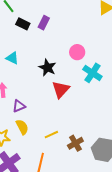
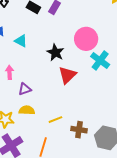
pink circle: (77, 52) -> (86, 39), size x1.5
yellow semicircle: (22, 127) -> (27, 110), turned -63
brown cross: (75, 143) -> (79, 130), turned 35

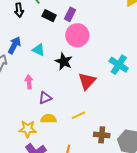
pink circle: (86, 39) -> (77, 35), moved
black star: (55, 52) -> (64, 61), moved
yellow line: (55, 120) -> (78, 115), moved

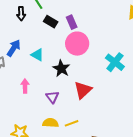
purple rectangle: (70, 14) -> (72, 22), turned -56
cyan cross: (119, 65) -> (115, 62), moved
purple triangle: (45, 98) -> (52, 97), moved, turned -48
yellow semicircle: (48, 119) -> (51, 123), moved

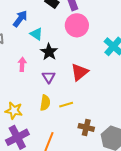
blue arrow: (14, 48) -> (20, 19), moved
black star: (61, 68) -> (49, 52), moved
yellow semicircle: (51, 123) -> (45, 103), turned 91

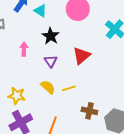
cyan triangle: (36, 34) -> (40, 11), moved
yellow semicircle: (45, 103) -> (48, 87), turned -56

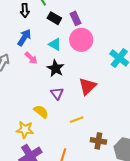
cyan triangle: (40, 11) -> (55, 44), moved
pink arrow: (24, 49) -> (31, 58), moved, turned 136
yellow semicircle: (48, 87) -> (41, 112), moved

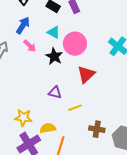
pink circle: (81, 40) -> (75, 44), moved
purple triangle: (57, 93) -> (55, 92), moved, turned -40
yellow semicircle: (41, 112) -> (48, 128), moved, turned -49

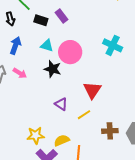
pink arrow: (30, 46) -> (20, 73), moved
red triangle: (86, 74) -> (92, 90), moved
purple triangle: (55, 92) -> (61, 104), turned 32

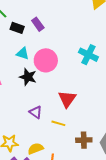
yellow line: (84, 115) -> (58, 123), turned 48

